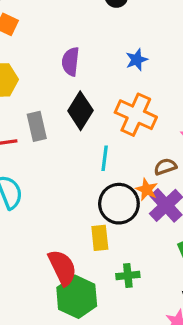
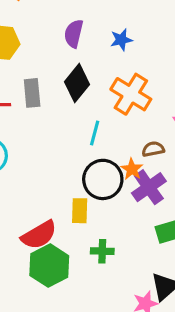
blue star: (137, 60) -> (121, 40), moved
red semicircle: (62, 268) -> (39, 235), turned 78

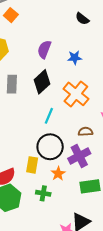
orange star: (132, 169) -> (58, 174), moved

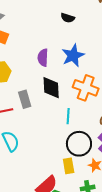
blue star: (75, 58) -> (73, 55), size x1.6
black diamond: (42, 82) -> (51, 88), turned -30

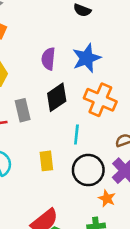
black diamond: (51, 88) -> (57, 97), turned 55
yellow rectangle: (69, 166) -> (46, 161), moved

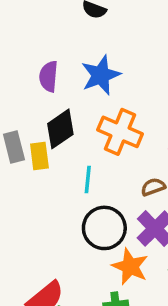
yellow rectangle: (46, 161) -> (39, 156), moved
orange star: (107, 198) -> (130, 267), size x1.5

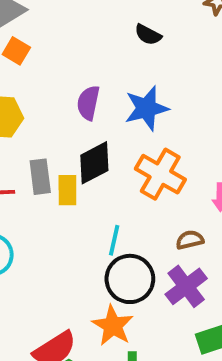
cyan line: (88, 180) -> (114, 240), moved
orange star: (130, 267) -> (113, 326), moved

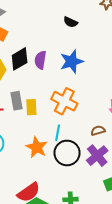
black diamond: (94, 163) -> (20, 59), moved
orange cross: (160, 174) -> (64, 101), moved
orange star: (113, 326) -> (37, 147), moved

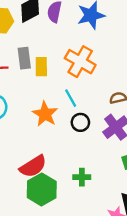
cyan line: (58, 133) -> (71, 98), turned -42
black circle: (67, 153) -> (80, 122), size x0.6

